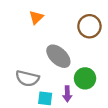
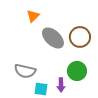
brown circle: (89, 26) -> (80, 37), moved
gray ellipse: (58, 56) -> (53, 38), moved

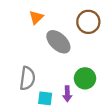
brown circle: (80, 37) -> (88, 22), moved
gray semicircle: (25, 71) -> (27, 78), turned -95

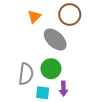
brown circle: (88, 22) -> (70, 14), moved
green circle: (85, 78) -> (51, 69), moved

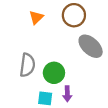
gray ellipse: (55, 40) -> (91, 46), moved
gray semicircle: (26, 74) -> (27, 65), moved

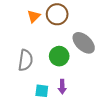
brown circle: (74, 15) -> (57, 14), moved
green circle: (54, 73) -> (59, 56), moved

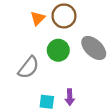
green circle: (59, 56) -> (58, 50), moved
gray semicircle: (25, 60) -> (29, 67), turned 30

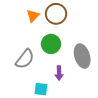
gray ellipse: (94, 48) -> (82, 56), moved, turned 30
purple arrow: (70, 97) -> (59, 73), moved

